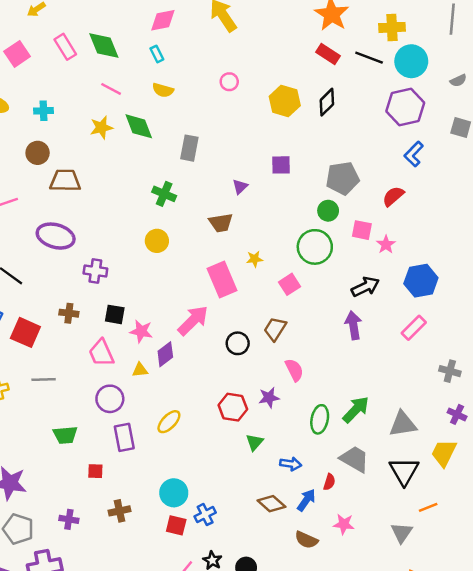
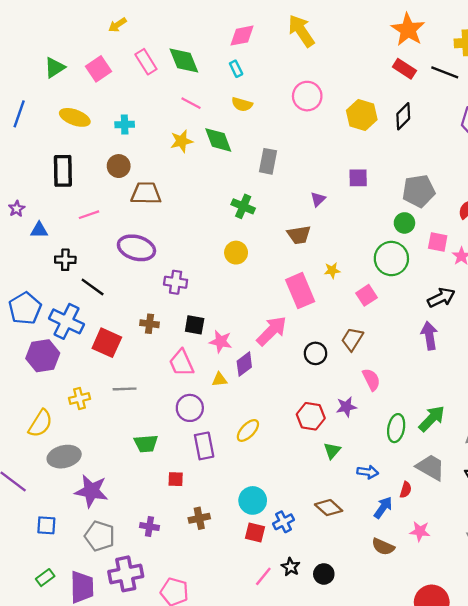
pink circle: (229, 82) -> (307, 96), size x1.6
brown diamond: (271, 504) -> (329, 508), moved

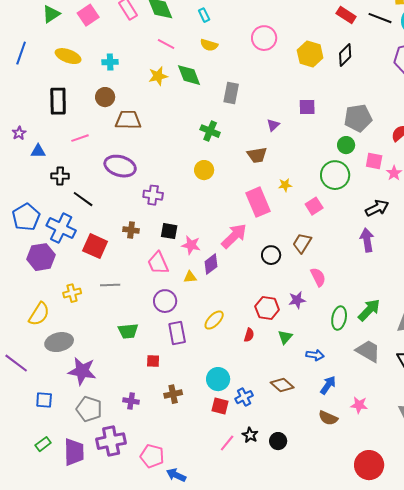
red semicircle: (406, 490) -> (249, 335), moved

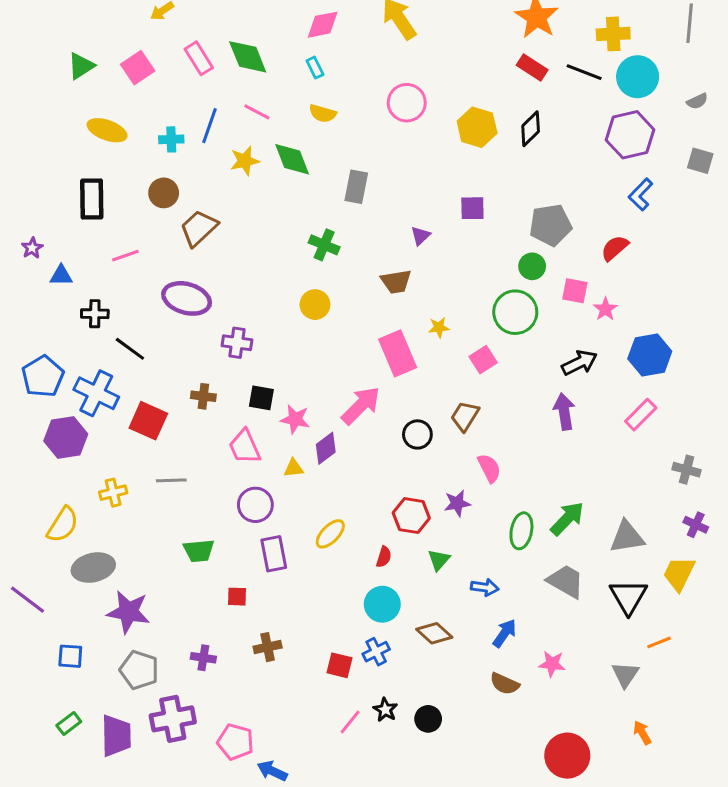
blue line: (21, 53) -> (209, 126), moved
brown trapezoid: (128, 120) -> (199, 228), turned -44
cyan circle: (218, 379) -> (382, 604), moved

